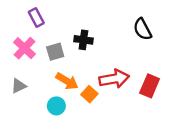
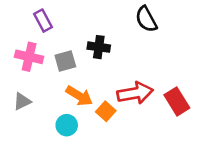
black semicircle: (142, 29) -> (146, 19), moved
pink cross: (24, 48) -> (29, 57), turned -30
red rectangle: (150, 86) -> (177, 101), turned -55

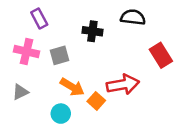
black semicircle: (146, 19) -> (133, 17), turned 125
black cross: (99, 47) -> (92, 31), moved
red rectangle: (177, 101) -> (161, 55), moved

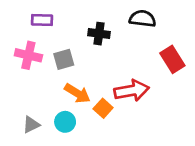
purple rectangle: (39, 19) -> (42, 20), turned -60
gray triangle: (20, 92) -> (31, 125), moved

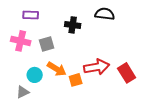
red rectangle: (172, 59) -> (127, 73), moved
orange square: (103, 108) -> (76, 80), turned 32
cyan circle: (65, 122) -> (35, 75), moved

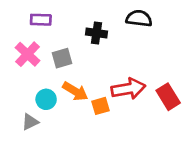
pink cross: (21, 41) -> (27, 54), turned 30

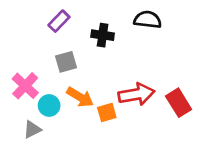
purple rectangle: (41, 20) -> (59, 21), moved, turned -48
pink cross: (27, 54) -> (25, 86), moved

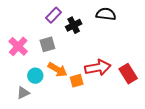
purple rectangle: (59, 21) -> (53, 15), moved
black cross: (103, 35) -> (74, 25), turned -35
pink cross: (25, 86) -> (18, 46), moved

